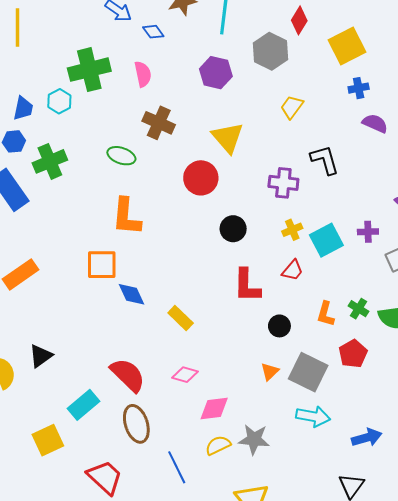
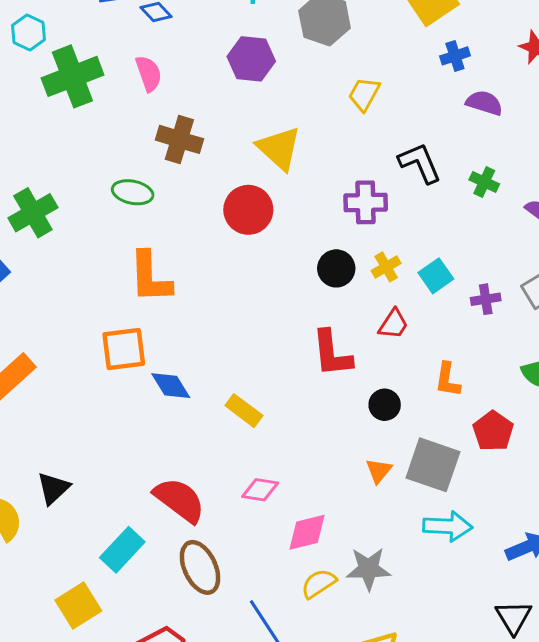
cyan hexagon: (59, 101) -> (29, 33), moved
black circle: (233, 229) -> (336, 268), moved
purple cross: (368, 232) -> (486, 299), moved
cyan square: (326, 240) -> (436, 276), size x0.7
green cross: (359, 309) -> (484, 182), moved

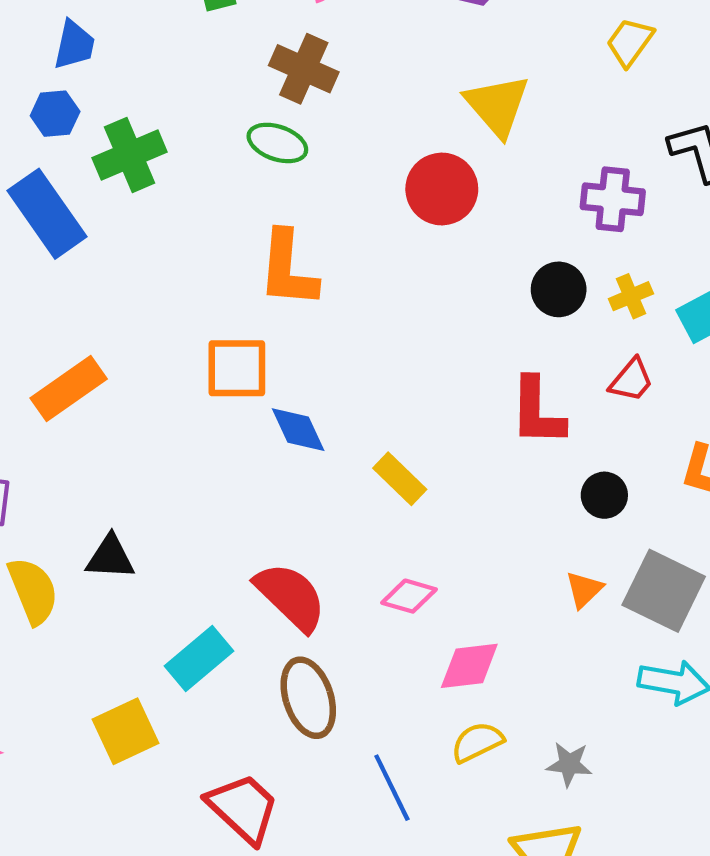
brown cross: (179, 139) -> (304, 69), moved
black triangle: (53, 488) -> (110, 557), turned 39
gray star: (369, 569) -> (569, 764), moved, size x0.7

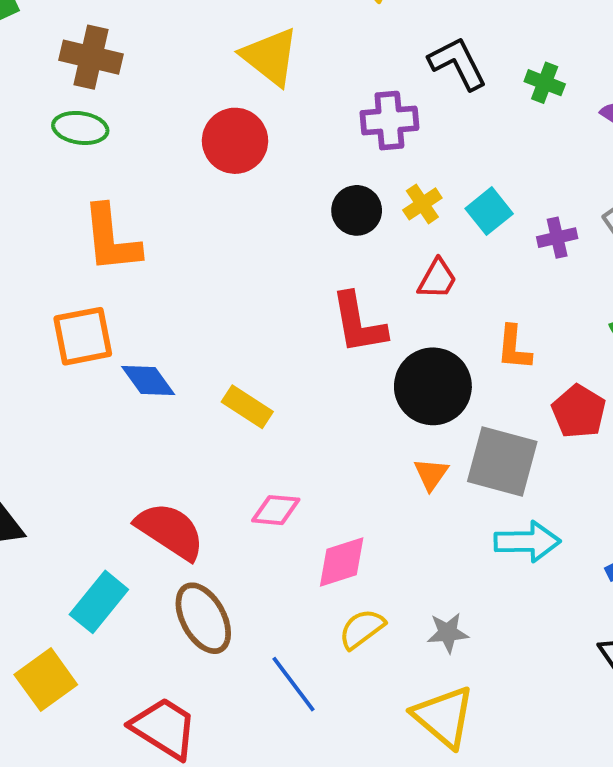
black circle: (604, 495) -> (433, 386), size x1.8

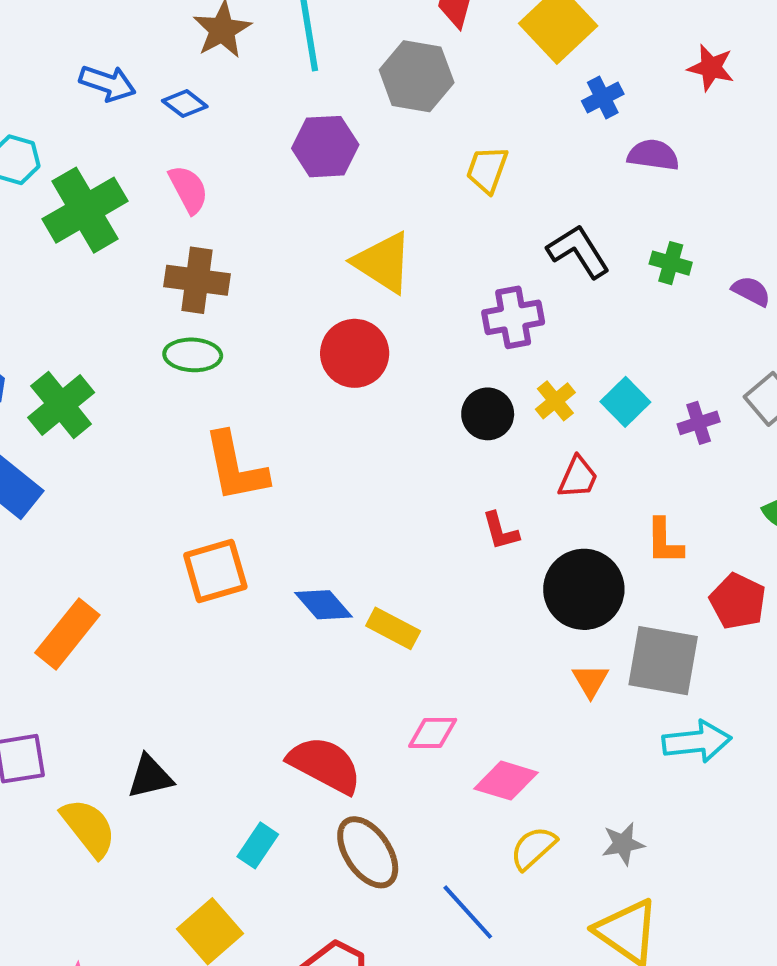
red L-shape: (358, 323) -> (500, 531), size x0.6
blue diamond: (148, 380) -> (323, 605), moved
pink diamond: (342, 562) -> (506, 781), turned 40
cyan rectangle: (99, 602) -> (258, 845), size x0.7

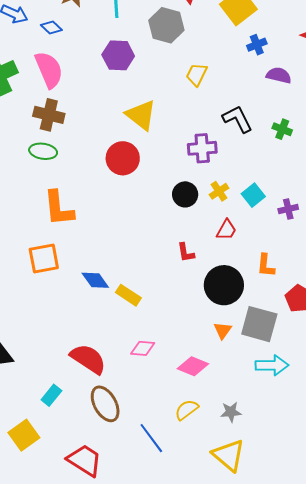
pink semicircle: (188, 189) -> (49, 70), size x1.5
pink diamond: (506, 781) -> (193, 366), moved

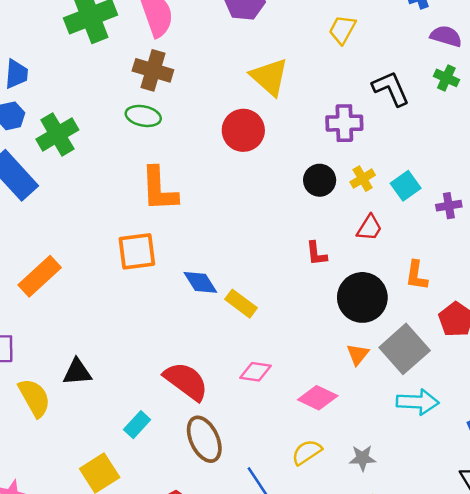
green cross: (282, 129) -> (446, 78), moved
gray square: (259, 324) -> (405, 349), turned 30

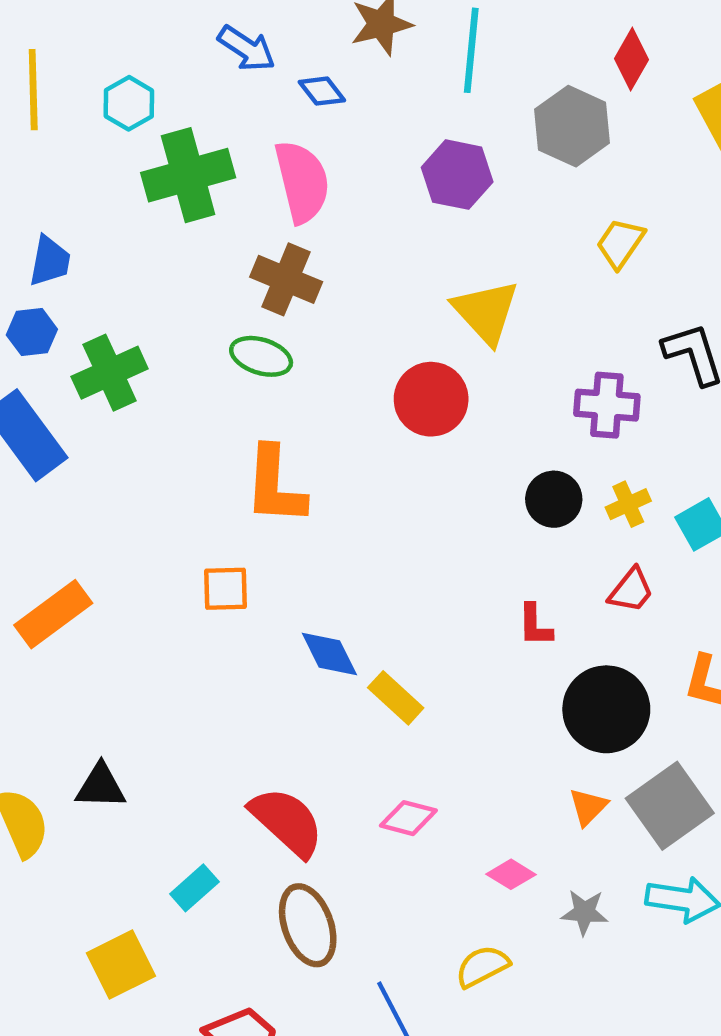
orange square: (137, 251) -> (225, 589), size x0.7
pink diamond: (318, 398) -> (511, 874), size x0.7
gray star: (362, 458) -> (585, 912), moved

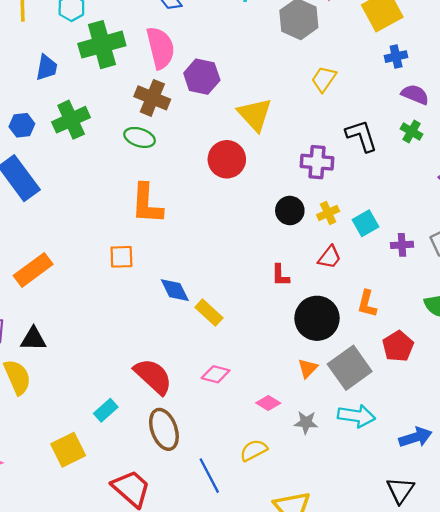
purple hexagon: (457, 175) -> (202, 77), moved
blue trapezoid: (50, 261) -> (47, 68), moved
green cross: (110, 373) -> (71, 120), moved
black triangle: (101, 786) -> (33, 339), moved

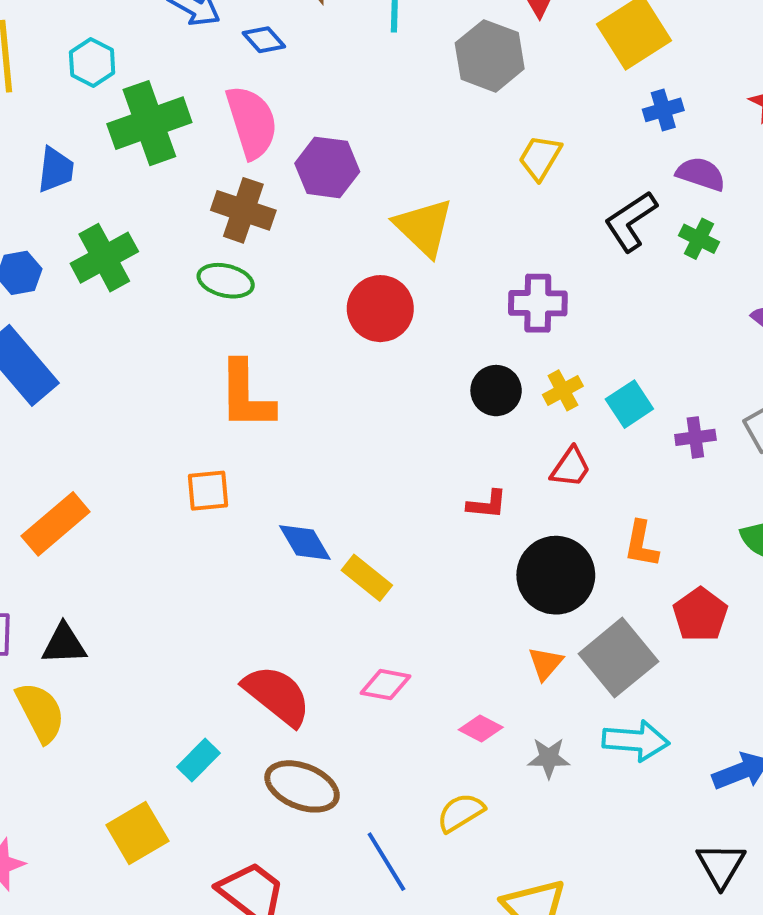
black L-shape: (361, 136) -> (631, 221), moved, turned -102
red L-shape: (280, 275) -> (487, 504), turned -80
brown ellipse: (164, 429) -> (302, 786), turned -45

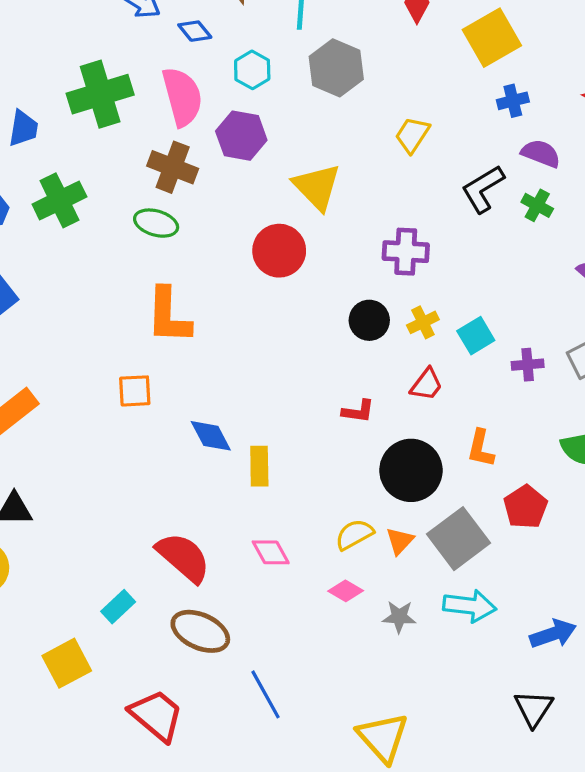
gray hexagon: (490, 56) -> (336, 68), moved
cyan hexagon: (92, 62) -> (252, 70), moved
yellow rectangle: (367, 578) -> (259, 466), turned 48
pink diamond: (386, 685) -> (271, 552), turned 48
yellow semicircle: (461, 813) -> (354, 534), moved

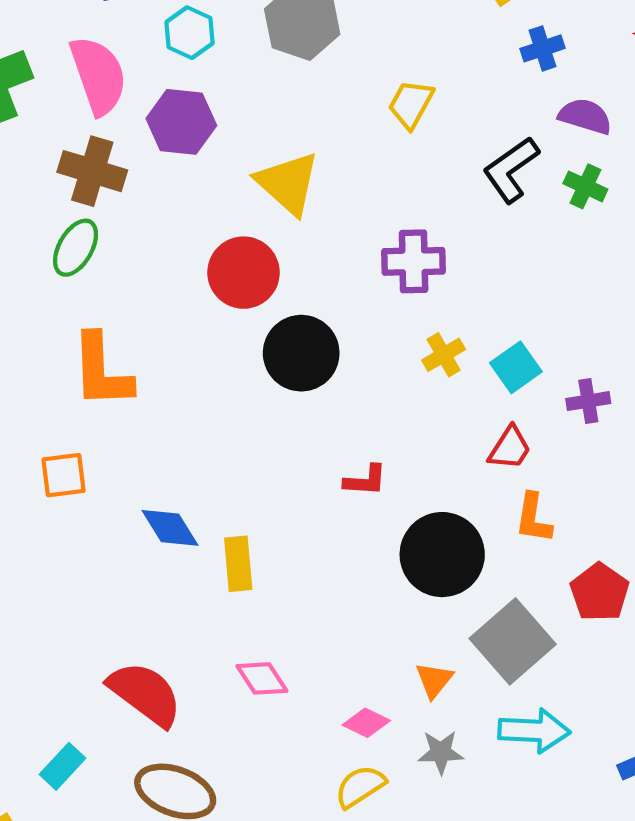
green ellipse: (156, 223) -> (76, 248), turned -72
black circle: (369, 320) -> (301, 353), moved, size x1.4
red trapezoid: (427, 384) -> (510, 448), moved
yellow semicircle: (354, 534) -> (360, 787), moved
orange triangle: (400, 541) -> (434, 680), moved

